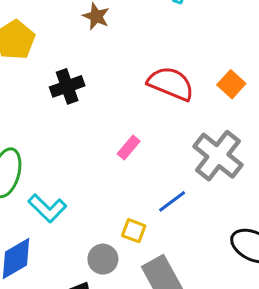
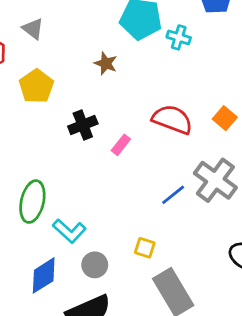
pink rectangle: (129, 147) -> (121, 145), moved
blue line: (172, 201) -> (173, 195), moved
gray circle: (103, 259) -> (95, 265), moved

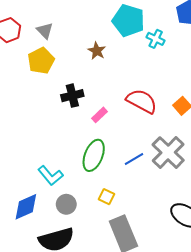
gray triangle: (33, 29) -> (45, 31), moved
green ellipse: (32, 202) -> (94, 155), moved

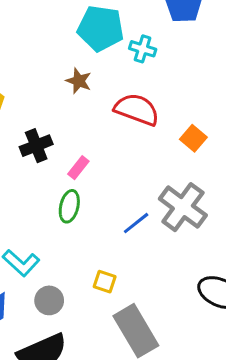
brown star: (97, 51) -> (79, 81), moved
red semicircle: (142, 101) -> (137, 109), moved
green ellipse: (94, 155) -> (69, 206), moved, size x0.7

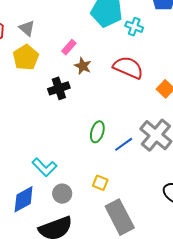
brown star: (79, 81) -> (83, 66), moved
pink rectangle: (78, 168) -> (69, 47), moved
green ellipse: (69, 206) -> (97, 132), moved

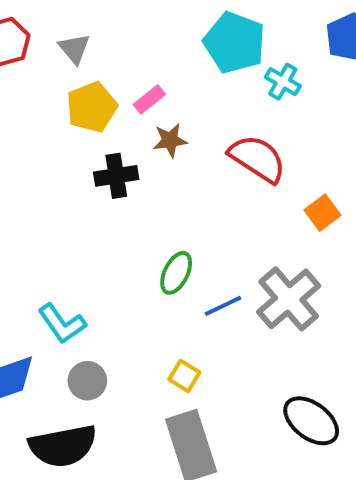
yellow pentagon: (26, 57) -> (92, 107), moved
brown star: (83, 66) -> (170, 140), turned 30
yellow square: (100, 183) -> (184, 376), moved

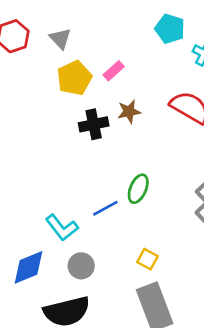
cyan pentagon: (234, 43) -> (170, 29), size x0.7
brown star: (170, 140) -> (129, 112), moved
blue line: (223, 306) -> (105, 208), moved

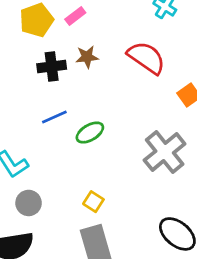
green ellipse: (138, 189) -> (90, 133), turned 32
blue line: (105, 208) -> (54, 117), moved

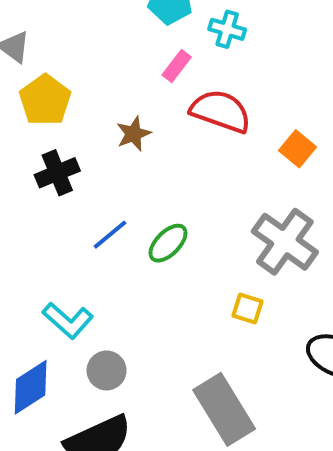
pink rectangle: (75, 16) -> (177, 66), moved
black cross: (52, 67) -> (57, 173), moved
yellow square: (93, 202) -> (248, 309), moved

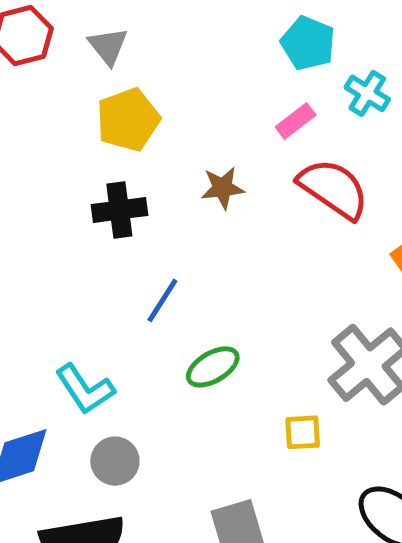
blue line: (110, 235) -> (162, 300), turned -33
green ellipse: (168, 243) -> (213, 367), moved
yellow square: (248, 309) -> (303, 432), turned -36

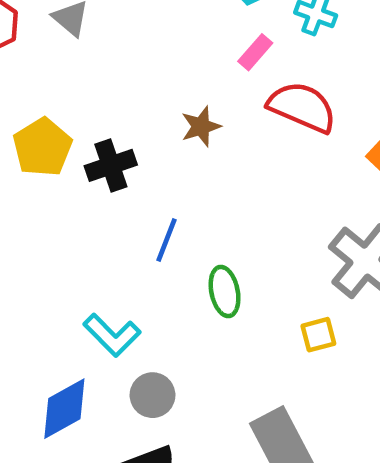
yellow pentagon: (128, 120) -> (42, 147), moved
green ellipse: (213, 367) -> (225, 291), turned -60

